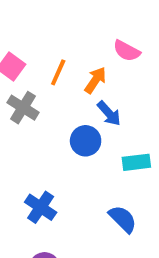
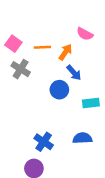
orange line: (58, 72) -> (42, 47), turned 63
blue cross: (41, 207) -> (44, 142), moved
blue semicircle: (123, 219) -> (82, 138), turned -48

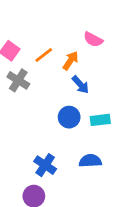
orange line: (42, 47) -> (44, 55), turned -35
blue circle: (59, 90) -> (69, 117), moved

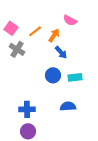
blue cross: (45, 165) -> (27, 109), moved, turned -35

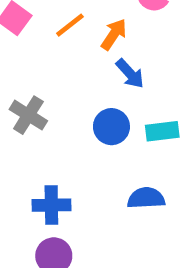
gray cross: (17, 49) -> (28, 115), moved

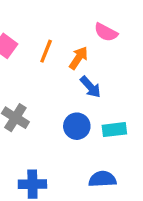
orange line: (70, 25) -> (46, 51), turned -30

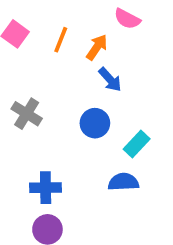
cyan rectangle: (114, 130) -> (137, 144), moved, turned -40

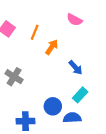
orange arrow: (97, 47) -> (52, 47), moved
blue arrow: (110, 80) -> (76, 68), moved
blue circle: (95, 123) -> (53, 106), moved

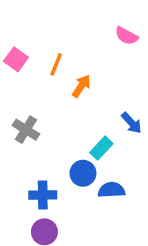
pink semicircle: (74, 20) -> (127, 36), moved
blue arrow: (76, 68) -> (132, 123), moved
cyan rectangle: (80, 95) -> (101, 148), moved

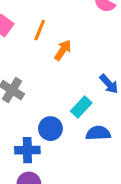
blue circle: (83, 173) -> (50, 129), moved
blue semicircle: (111, 190) -> (98, 133), moved

